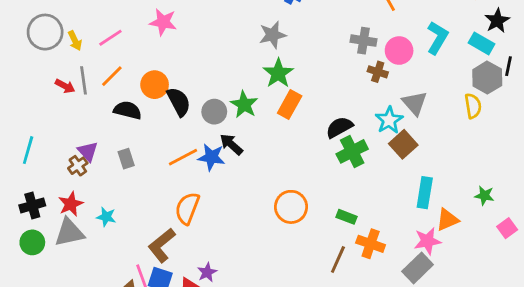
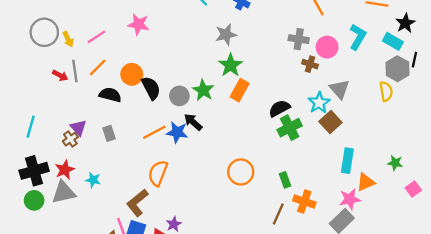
black cross: (32, 205) -> (34, 171), size x1.4
green rectangle: (346, 217) -> (285, 180), turned 49

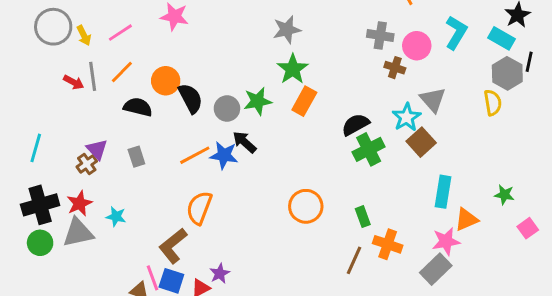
green star: (203, 90) -> (258, 101), turned 30

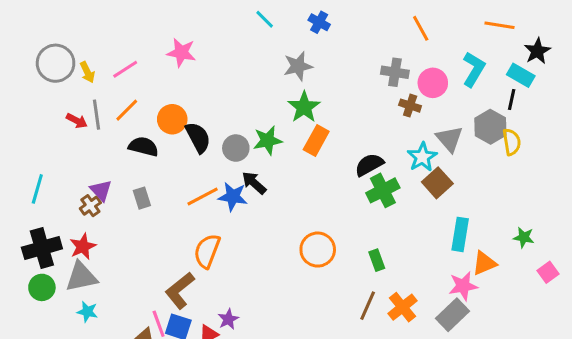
black line: (529, 62) -> (512, 100), moved
gray hexagon: (507, 73) -> (490, 127), moved
cyan star: (116, 217) -> (87, 312), moved
orange cross: (388, 244) -> (403, 307), moved, turned 32

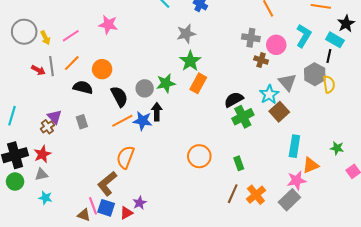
black semicircle: (198, 137) -> (119, 96), moved
black arrow: (254, 183) -> (157, 112), turned 48
gray triangle: (81, 277) -> (41, 174), size x0.6

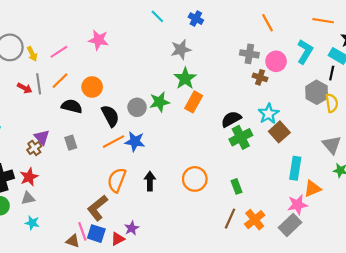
gray triangle: (287, 82) -> (332, 145), moved
black arrow: (157, 112) -> (150, 181), moved

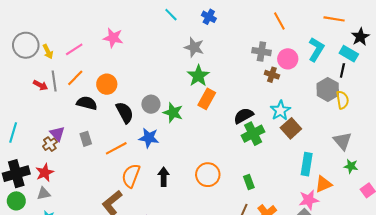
gray star: (181, 50) -> (194, 47), turned 30
green star: (159, 102) -> (173, 113), moved, turned 30
orange line: (113, 142) -> (116, 148), moved

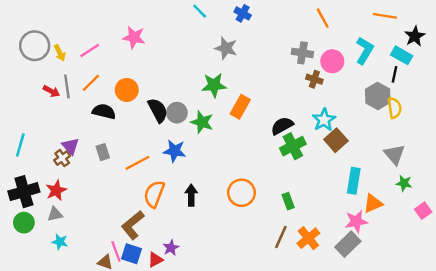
green star: (198, 76) -> (214, 85), moved, turned 30
black semicircle: (125, 113) -> (158, 110), moved

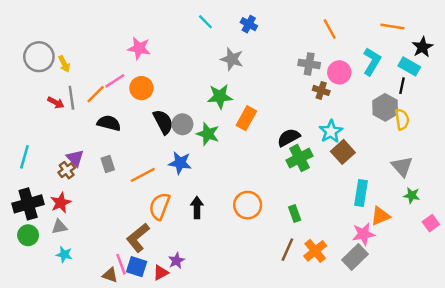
pink line: (90, 51) -> (115, 81), moved
orange circle: (127, 90) -> (141, 88), moved

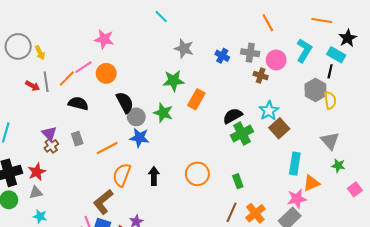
blue cross: (249, 24) -> (222, 56), moved
gray circle: (182, 124) -> (136, 117), moved
brown cross: (67, 170) -> (51, 146), moved

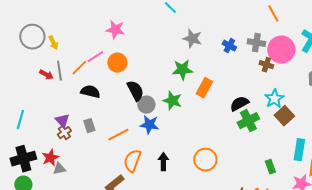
pink circle: (276, 60) -> (281, 50), size x1.4
green rectangle: (238, 181) -> (270, 167), moved
gray triangle: (36, 193) -> (59, 169), moved

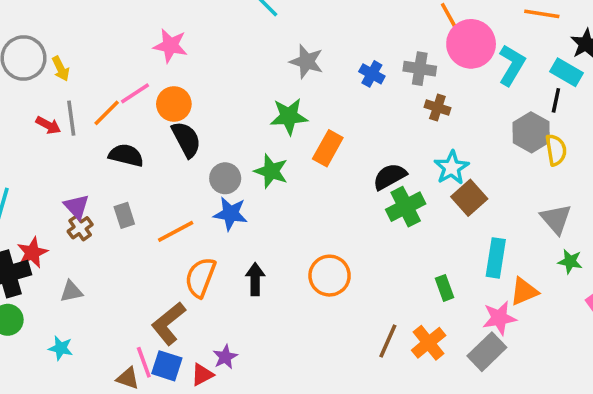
pink circle: (281, 50) -> (471, 44), moved
black semicircle: (135, 91) -> (186, 139), moved
red star: (50, 158) -> (32, 253), moved

